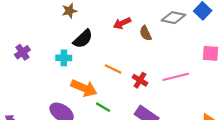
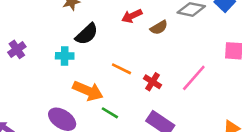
brown semicircle: (146, 33) -> (159, 28), turned -96
pink line: (176, 77) -> (194, 78), turned -35

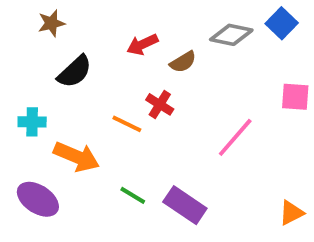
cyan cross: (65, 56) -> (32, 122), moved
red cross: (152, 82) -> (160, 104), moved
green line: (110, 113) -> (133, 195), moved

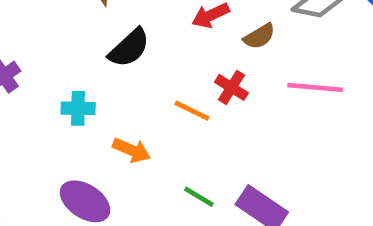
pink line: (235, 137) -> (315, 87), moved, turned 54
orange arrow: (77, 157) -> (132, 150), size x0.7

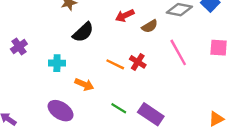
red cross: (231, 87) -> (138, 62), moved
pink line: (315, 87) -> (178, 52), turned 56

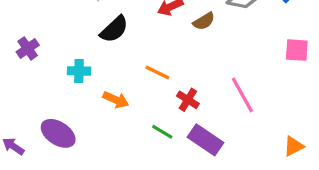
pink line: (178, 52) -> (242, 95), moved
red cross: (138, 62) -> (188, 100), moved
purple ellipse: (61, 111) -> (58, 133), moved

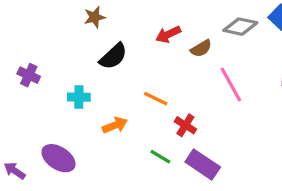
purple cross: (28, 48) -> (29, 75), turned -30
pink line: (242, 95) -> (231, 85), moved
orange arrow: (116, 100) -> (115, 125), turned -45

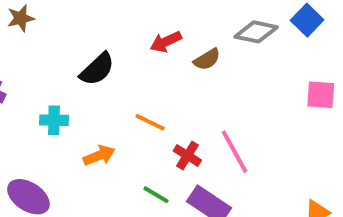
brown star: (95, 17) -> (21, 18), moved
pink line: (231, 85) -> (234, 152), moved

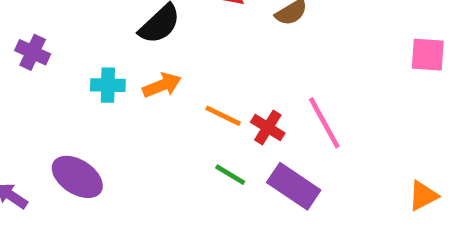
orange line: (150, 122) -> (223, 116), moved
orange arrow: (99, 156) -> (162, 85), moved

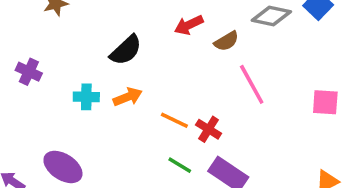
pink square: (428, 55) -> (325, 102), moved
pink line: (324, 123) -> (252, 84), moved

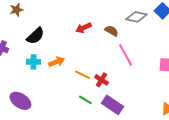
red arrow: (189, 25) -> (83, 28), moved
brown semicircle: (226, 41) -> (111, 31), turned -120
black semicircle: (126, 50) -> (35, 36), moved

